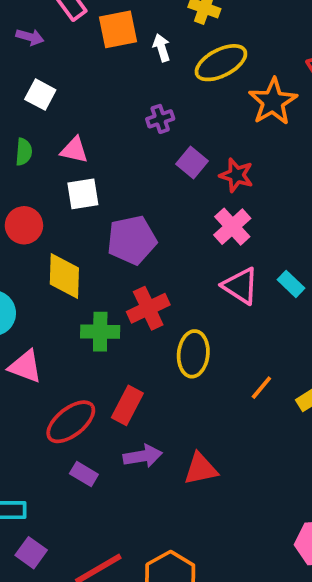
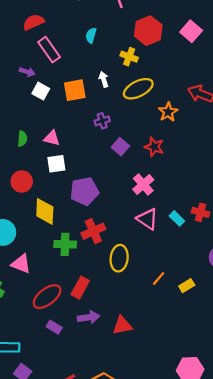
orange square: (118, 29) -> (75, 90), moved
white square: (40, 95) -> (41, 91), moved
orange star: (273, 102) -> (168, 112), size x0.7
red star: (236, 175) -> (154, 147), moved

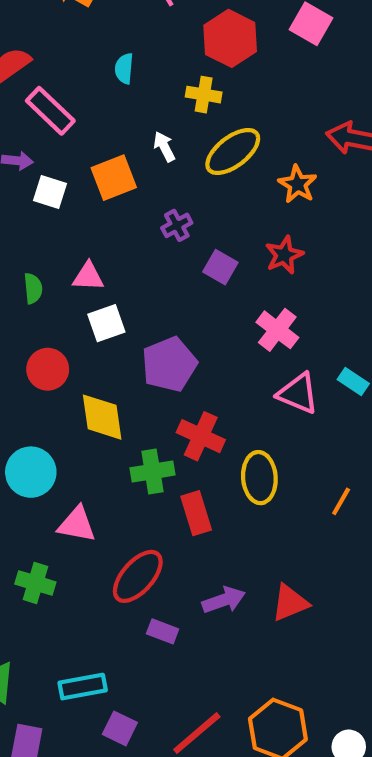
red star: (154, 147) -> (284, 255), turned -30
red cross: (93, 231) -> (201, 436), turned -30
red rectangle: (80, 288) -> (196, 513), moved, turned -35

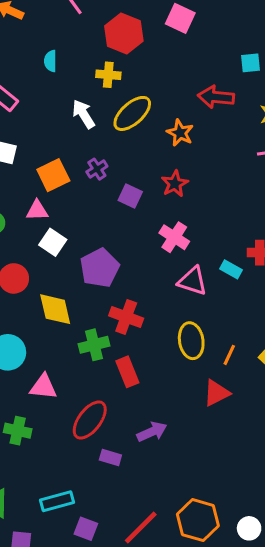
white arrow: (164, 147) -> (83, 114), size x1.4
orange square: (114, 178) -> (53, 175), moved
white square: (106, 323) -> (53, 242), turned -32
yellow ellipse: (259, 478) -> (191, 341), moved
red triangle: (290, 603) -> (217, 393), moved

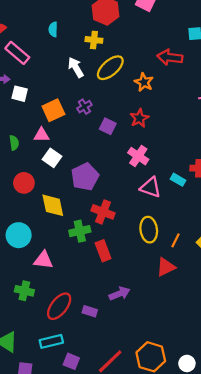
red ellipse: (90, 420) -> (59, 306), moved

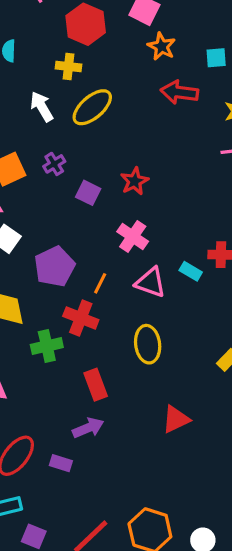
orange star: (144, 82) -> (162, 46), moved
orange line: (176, 240) -> (100, 283), moved
red rectangle: (103, 251) -> (96, 385), moved
red triangle: (166, 267) -> (176, 419), moved
purple arrow: (120, 294) -> (88, 428), moved

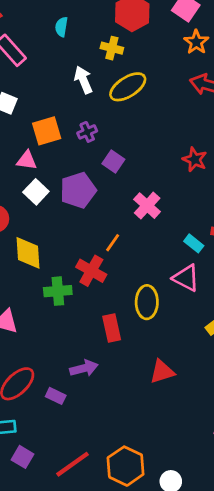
red star: (135, 181) -> (195, 160), moved, turned -30
purple pentagon: (55, 266) -> (78, 190), moved
pink triangle: (151, 282) -> (186, 278), moved
red rectangle: (96, 385) -> (112, 328), moved

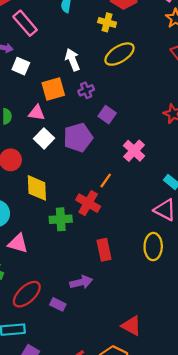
white arrow: (83, 80) -> (72, 60), moved
yellow ellipse: (147, 302) -> (153, 247), moved
red triangle: (162, 372) -> (131, 326), moved, turned 45

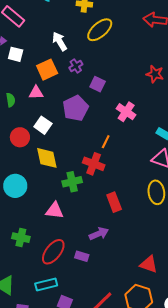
white square: (44, 138) -> (43, 125), moved
pink triangle: (18, 243) -> (55, 210), moved

